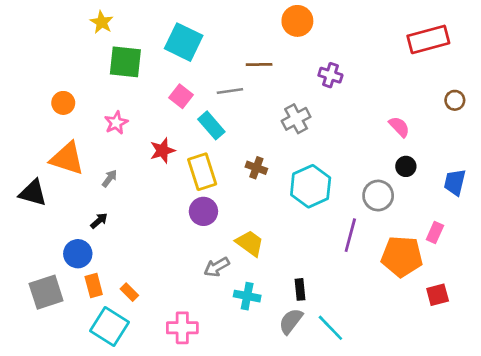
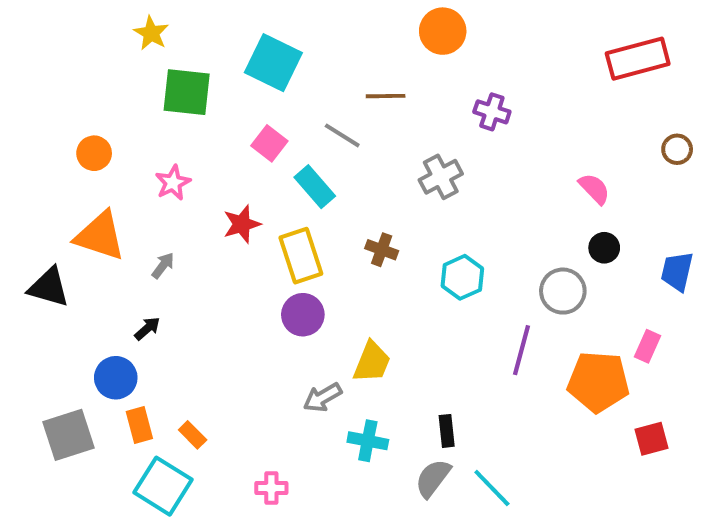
gray line: (230, 91) -> (342, 135), turned 40
cyan hexagon: (311, 186) -> (462, 277), size x0.7
yellow trapezoid: (250, 243) -> (372, 362), turned 76
pink cross: (182, 328) -> (271, 488), size x0.7

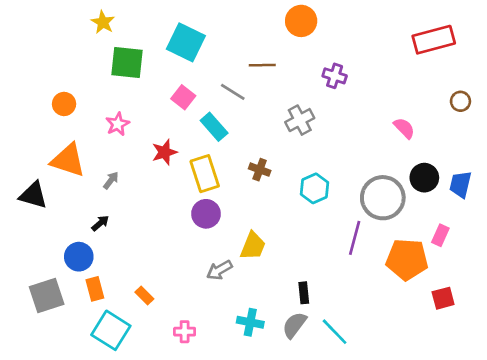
black circle: (604, 248) -> (424, 178), moved, size x1.4
gray circle: (563, 291) -> (383, 198), size x1.4
orange rectangle: (193, 435) -> (144, 296), moved
cyan cross: (368, 441) -> (250, 322), moved

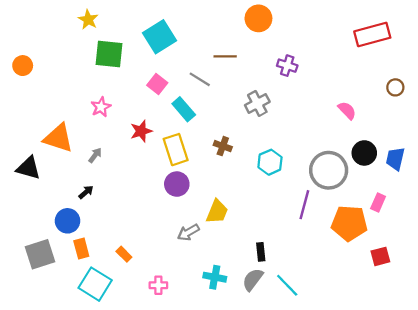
cyan square: (186, 42) -> (160, 37), turned 32
orange circle: (64, 104) -> (23, 66), moved

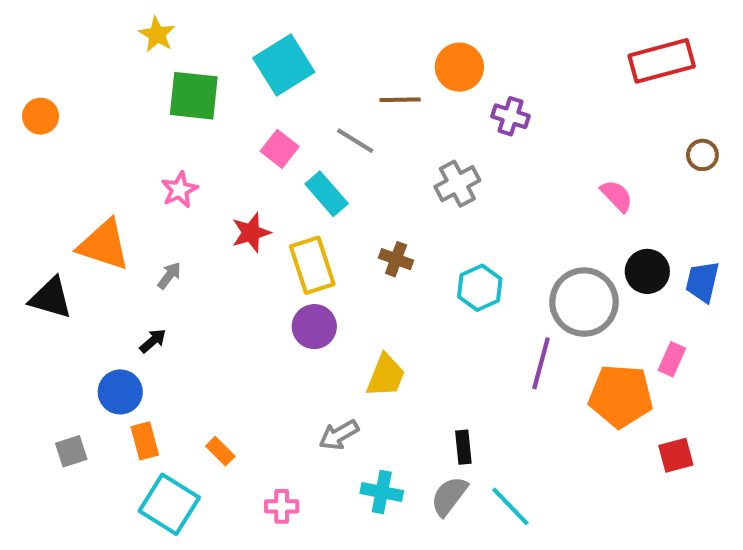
orange circle: (258, 18) -> (459, 67), moved
gray arrow: (188, 232) -> (339, 435), moved
gray square: (40, 254) -> (71, 451), size x0.6

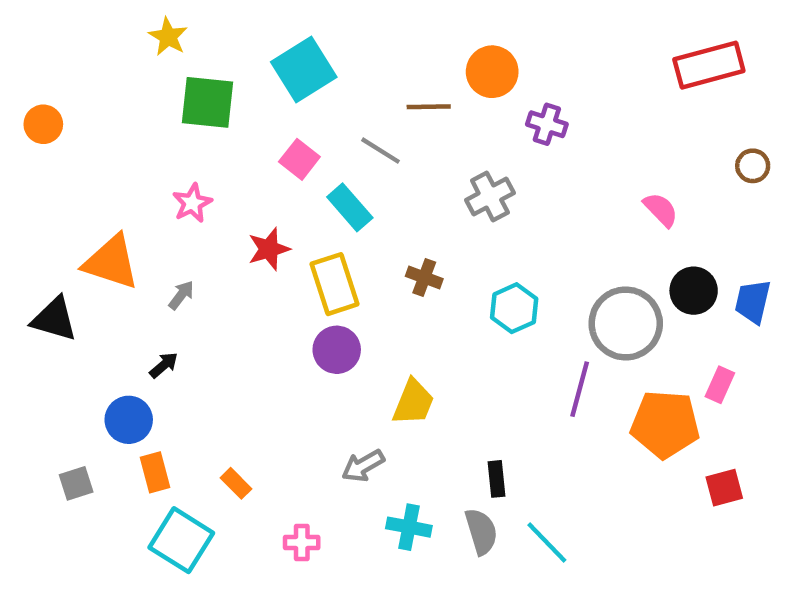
gray semicircle: (449, 496) -> (481, 531), turned 126

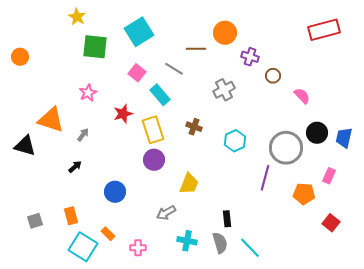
brown circle: (753, 166) -> (273, 76), moved
blue circle: (129, 420) -> (115, 192), moved
orange pentagon: (665, 424) -> (304, 194), size x0.7
orange rectangle: (236, 483) -> (108, 234), moved
red square: (724, 488) -> (331, 223), turned -36

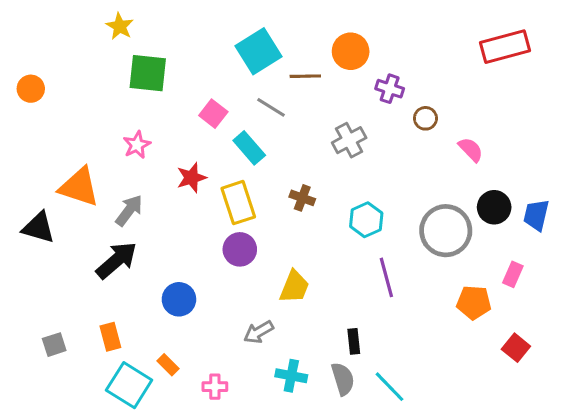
cyan square: (139, 32) -> (259, 51), moved
gray arrow: (83, 135) -> (129, 210), size x1.5
black arrow: (75, 167) -> (117, 260), size x2.0
purple line: (265, 178) -> (386, 277), moved, turned -30

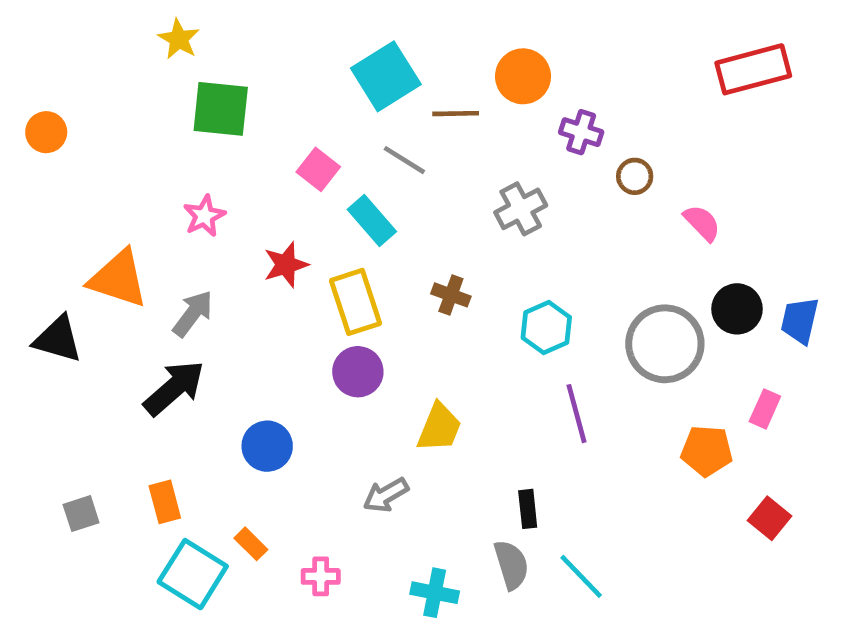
cyan cross: (291, 376) -> (435, 593), moved

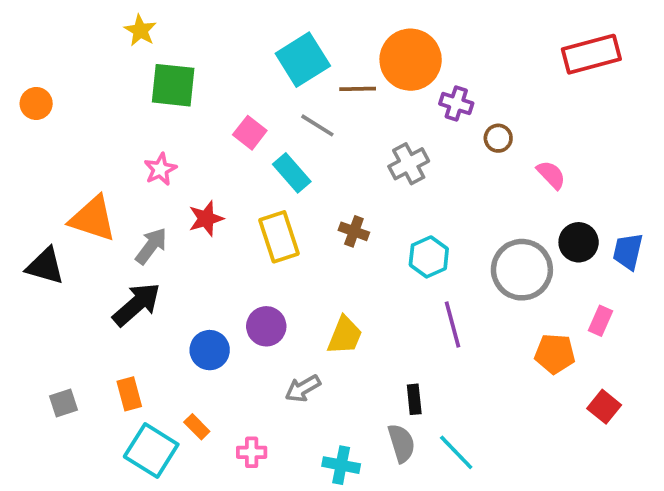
orange circle: (523, 76) -> (411, 60), size x1.4
red star: (286, 265) -> (206, 219), moved
purple circle: (358, 372) -> (266, 326), moved

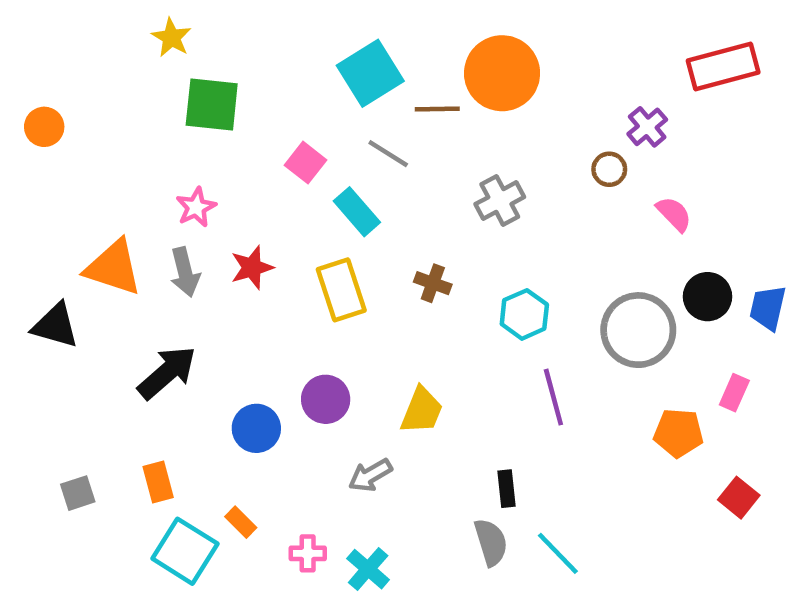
purple cross: (456, 103) -> (647, 127), moved, turned 32
gray arrow: (151, 246) -> (185, 272), moved, turned 129
cyan cross: (341, 465) -> (368, 569), moved, turned 30

